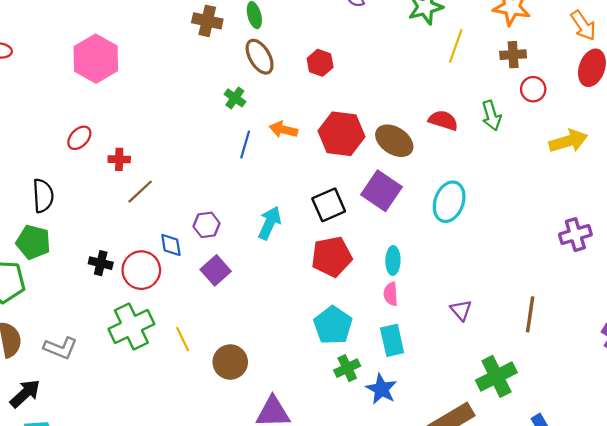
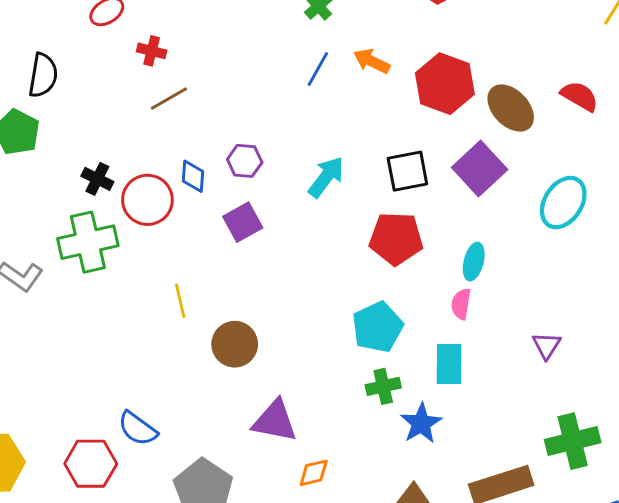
green cross: (131, 326) -> (88, 242), moved

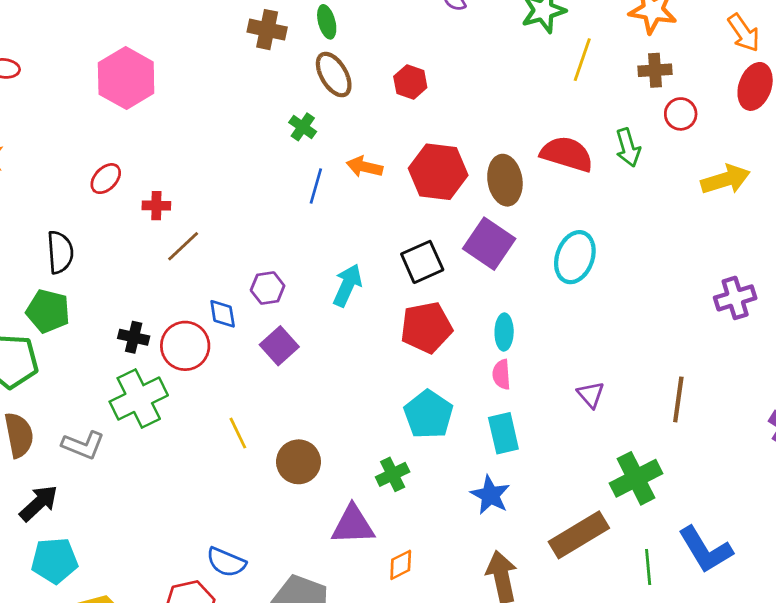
red semicircle: (580, 96) -> (567, 154), size x1.4
brown ellipse: (511, 108) -> (505, 180), turned 48
green cross: (383, 386) -> (393, 474), moved

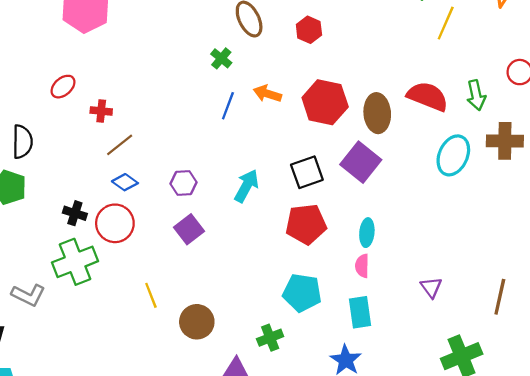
brown cross: (655, 70) -> (505, 141), moved, size x1.4
cyan ellipse: (575, 257) -> (453, 155), moved
blue diamond: (223, 314) -> (125, 182), moved, turned -50
cyan pentagon: (428, 414) -> (302, 293), turned -30

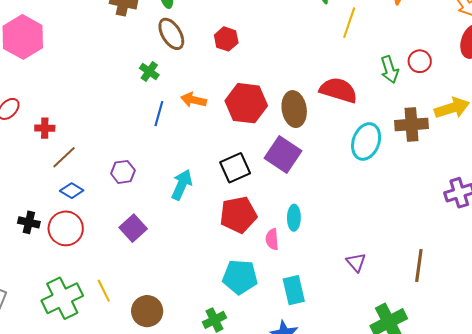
green arrow: (476, 95) -> (389, 70), moved
purple hexagon: (183, 183) -> (123, 172), moved
green cross: (75, 262) -> (62, 298), moved
pink semicircle: (362, 266) -> (272, 239), moved

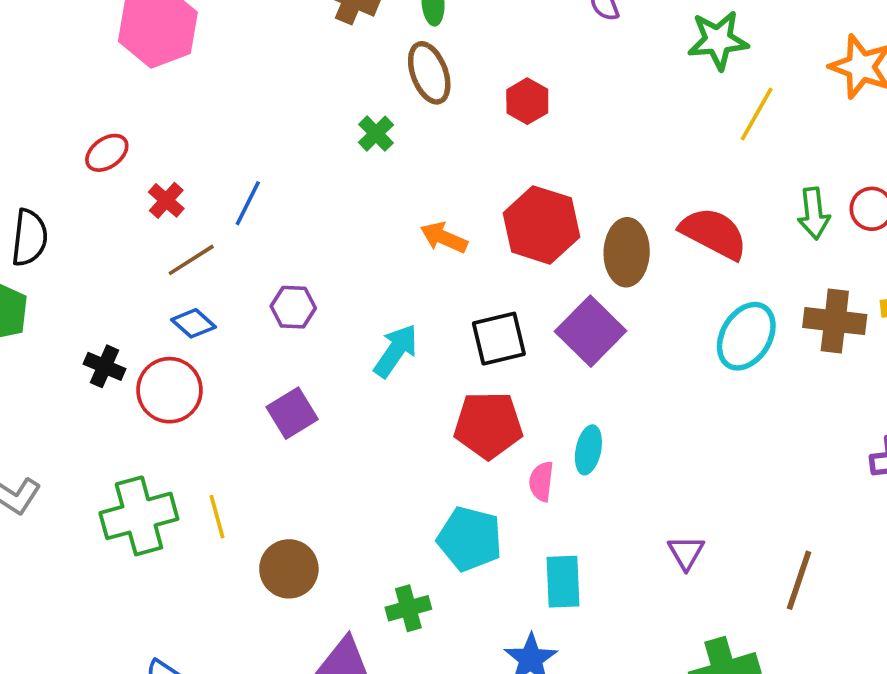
orange arrow: (194, 100) -> (444, 238), moved
blue line: (159, 114) -> (248, 203), moved
red cross: (45, 128) -> (166, 200), turned 30

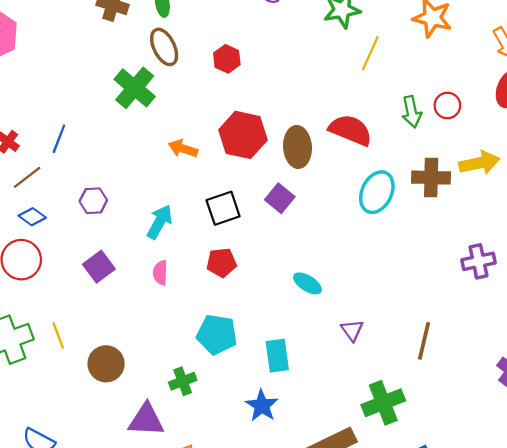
green cross: (376, 134) -> (135, 88), size x1.8
purple square: (591, 331) -> (280, 198), size x0.7
red pentagon: (488, 425) -> (222, 263), size x0.7
cyan ellipse: (588, 450) -> (307, 283), moved, turned -64
pink semicircle: (541, 481) -> (160, 273), moved

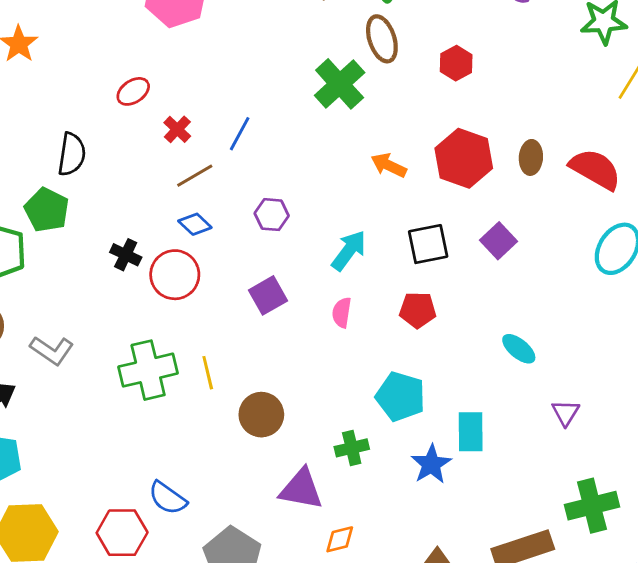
brown ellipse: (297, 147) -> (531, 157), moved, size x0.7
blue star: (262, 406) -> (431, 464), moved

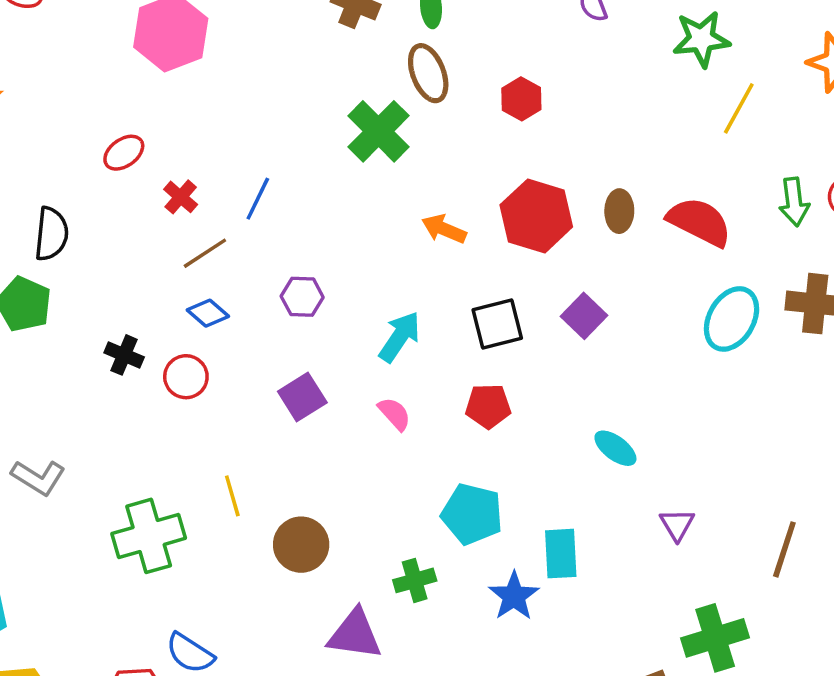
red circle: (175, 275) -> (186, 377), size x0.7
pink semicircle: (342, 313) -> (394, 414), turned 132
green cross: (148, 370) -> (149, 536), moved

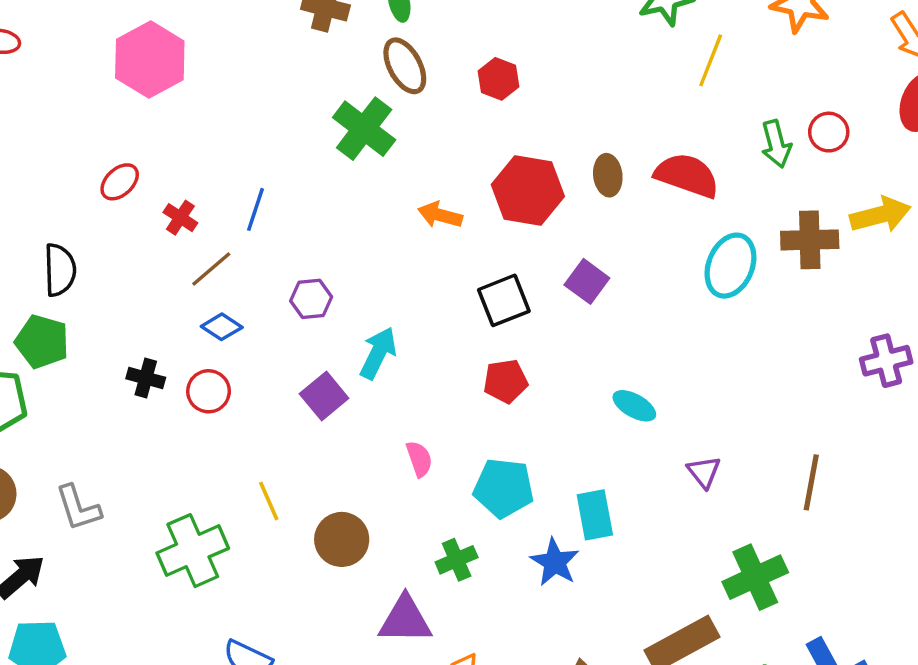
cyan arrow: (400, 337) -> (378, 353), moved
pink semicircle: (394, 414) -> (419, 459), moved, turned 30
gray L-shape: (38, 477) -> (78, 508), turned 48

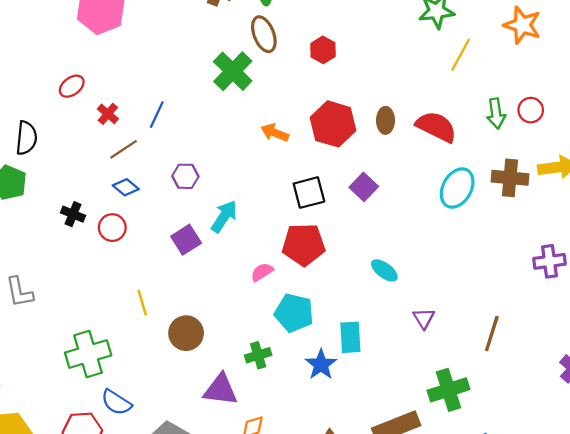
red pentagon: (506, 381) -> (304, 244), size x1.5
pink semicircle: (419, 459) -> (262, 272), moved, turned -110
green cross: (193, 551) -> (88, 354), moved

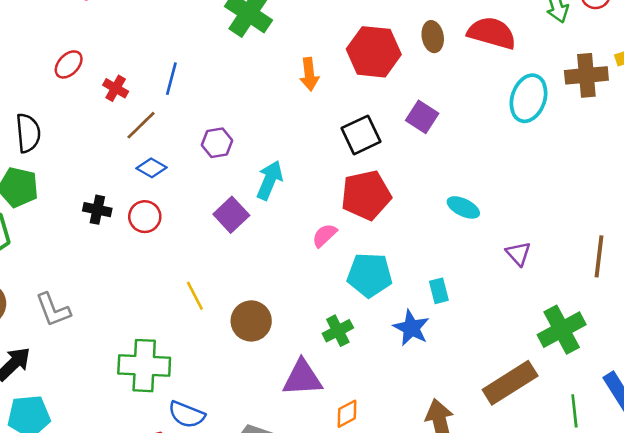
orange arrow: (275, 133) -> (309, 74), turned -108
cyan rectangle: (350, 337) -> (439, 291), size x0.7
green cross: (88, 354) -> (144, 366), turned 30

